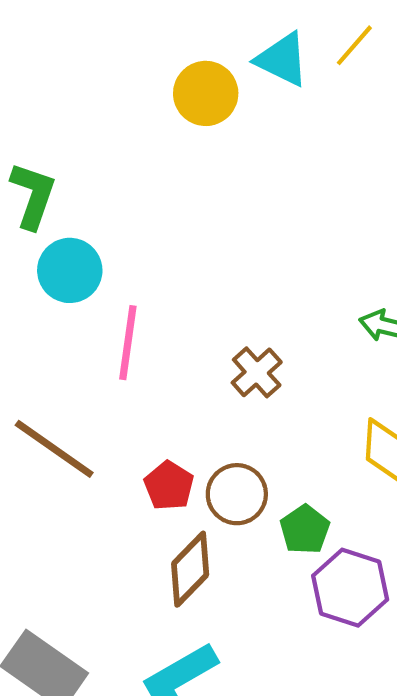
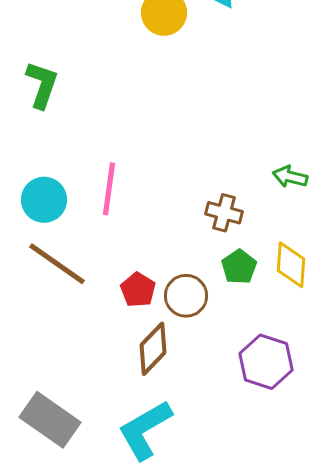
cyan circle: (70, 270) -> (44, 200), moved
brown cross: (257, 372) -> (224, 213), moved, turned -33
green pentagon: (305, 530) -> (239, 267), moved

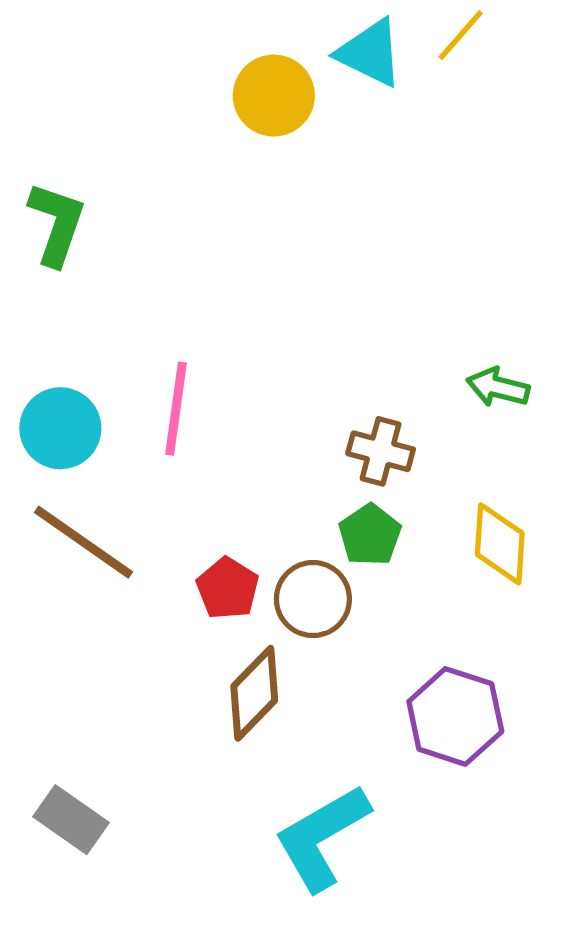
green pentagon: (239, 267) -> (370, 535), moved
gray rectangle: (50, 420) -> (71, 820), size x0.7
cyan L-shape: (145, 430) -> (322, 837), moved

